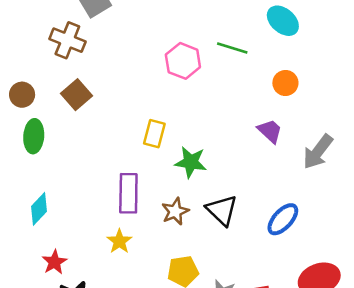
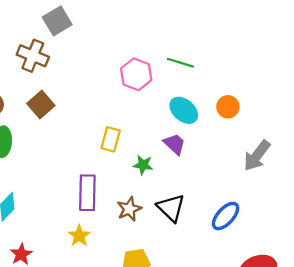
cyan ellipse: (283, 21) -> (184, 110), moved
orange circle: (285, 83) -> (228, 107), moved
purple trapezoid: (270, 131) -> (174, 144), moved
green star: (191, 162) -> (143, 165), size x0.7

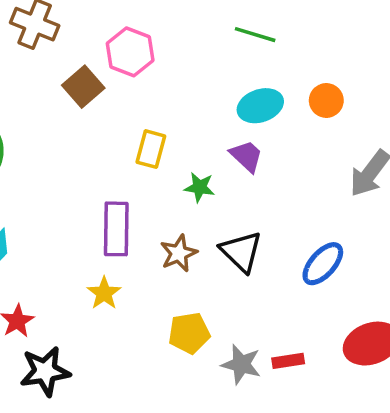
pink hexagon: (136, 74) -> (130, 52), moved
brown square: (41, 104) -> (83, 87), moved
cyan ellipse: (184, 110) -> (260, 106), turned -60

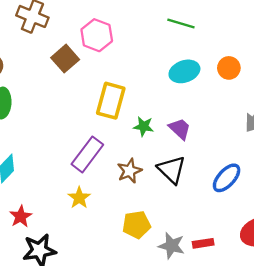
yellow rectangle: (151, 149) -> (111, 101), size x1.4
purple trapezoid: (246, 156) -> (180, 129), moved
purple rectangle: (116, 229) -> (87, 154), turned 36

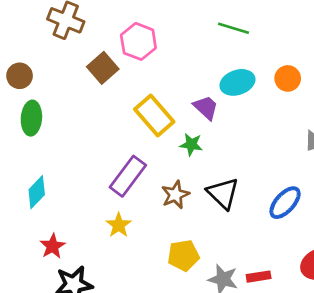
yellow rectangle: (111, 101) -> (154, 115), turned -56
purple trapezoid: (180, 129) -> (206, 107), moved

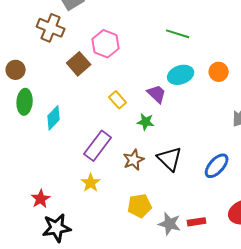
yellow rectangle: (154, 115) -> (118, 100), size x0.6
cyan diamond: (37, 192) -> (54, 118), moved

